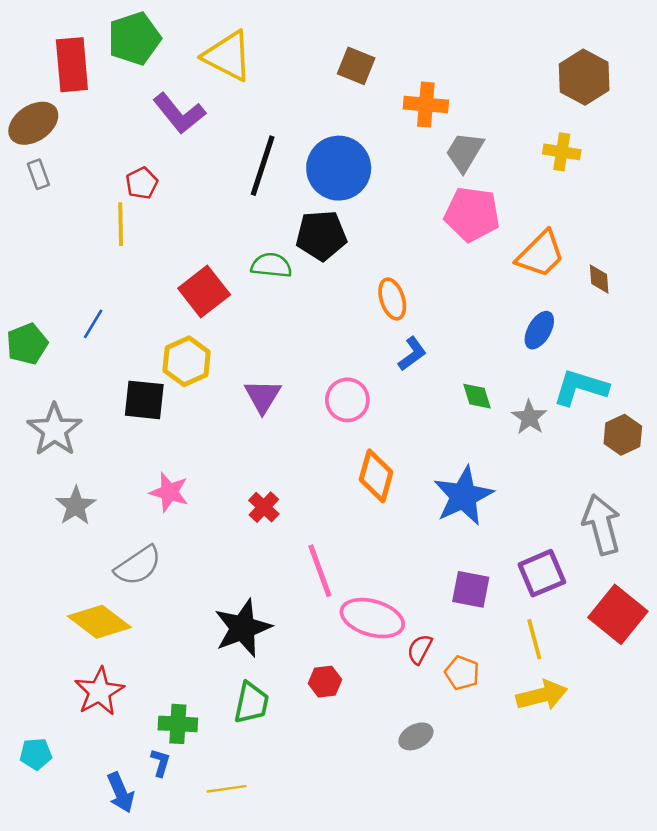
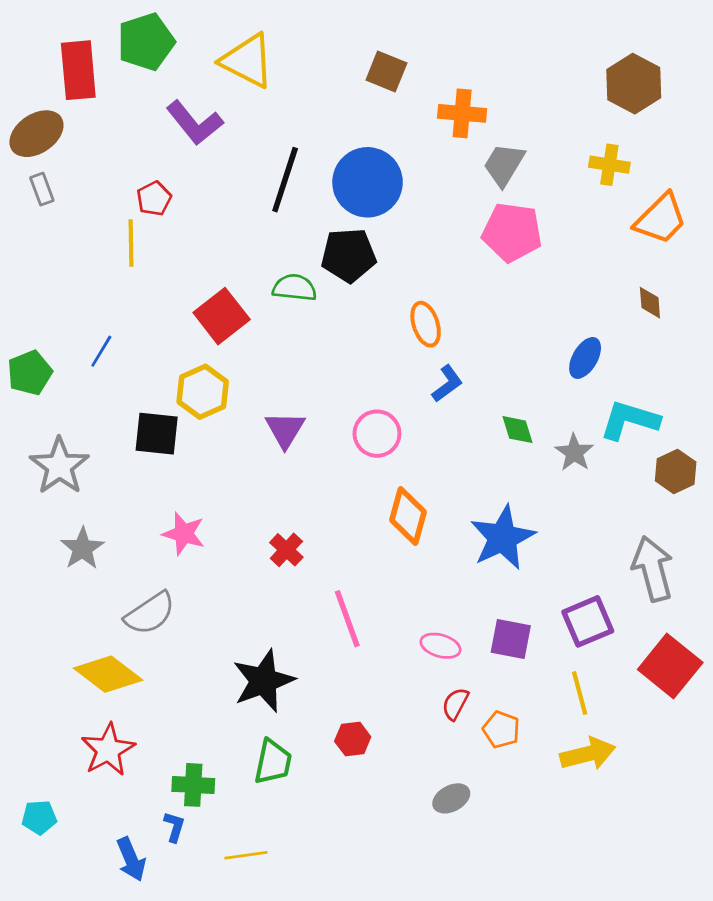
orange trapezoid: (541, 254) -> (661, 219), moved
pink ellipse: (372, 618) -> (440, 646), moved, size x0.6

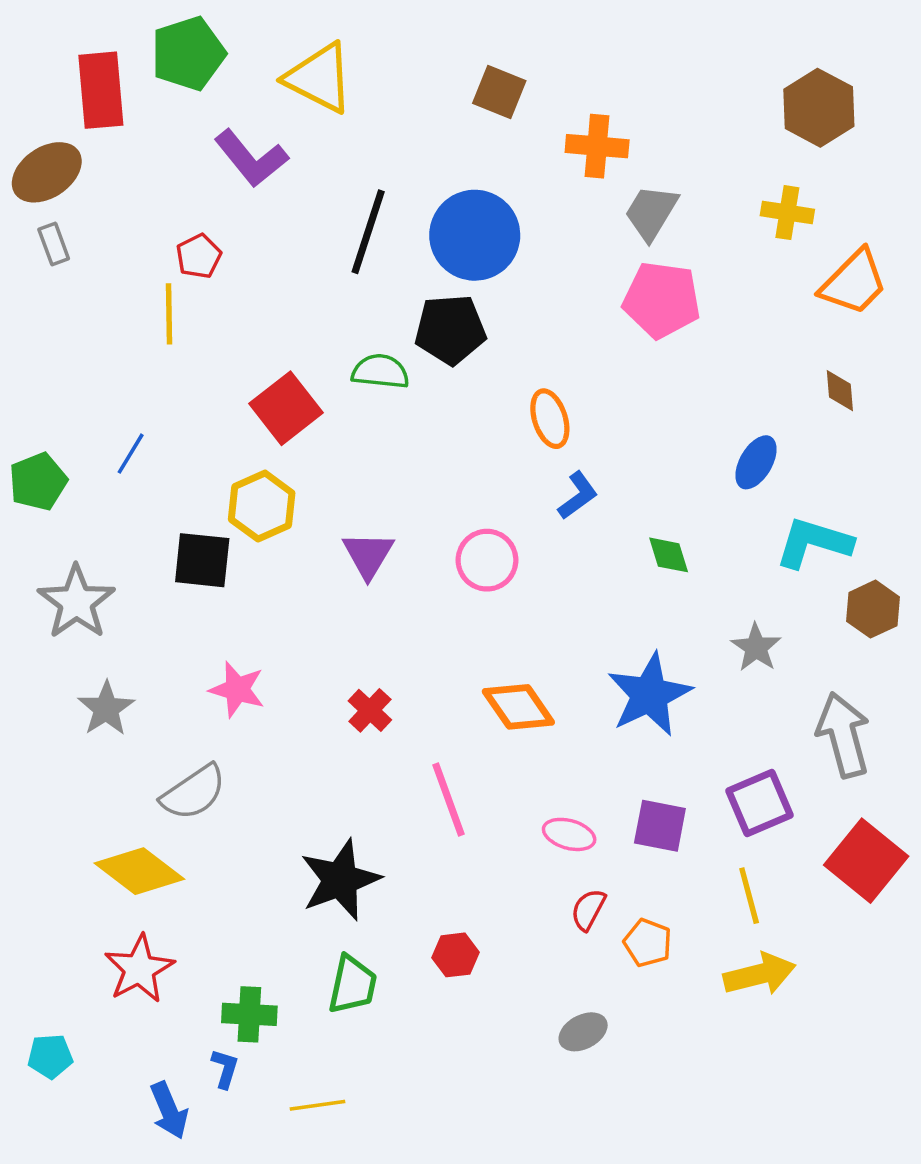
gray star: (574, 453) -> (756, 648), moved
orange diamond: (408, 516) -> (518, 707), moved, turned -50

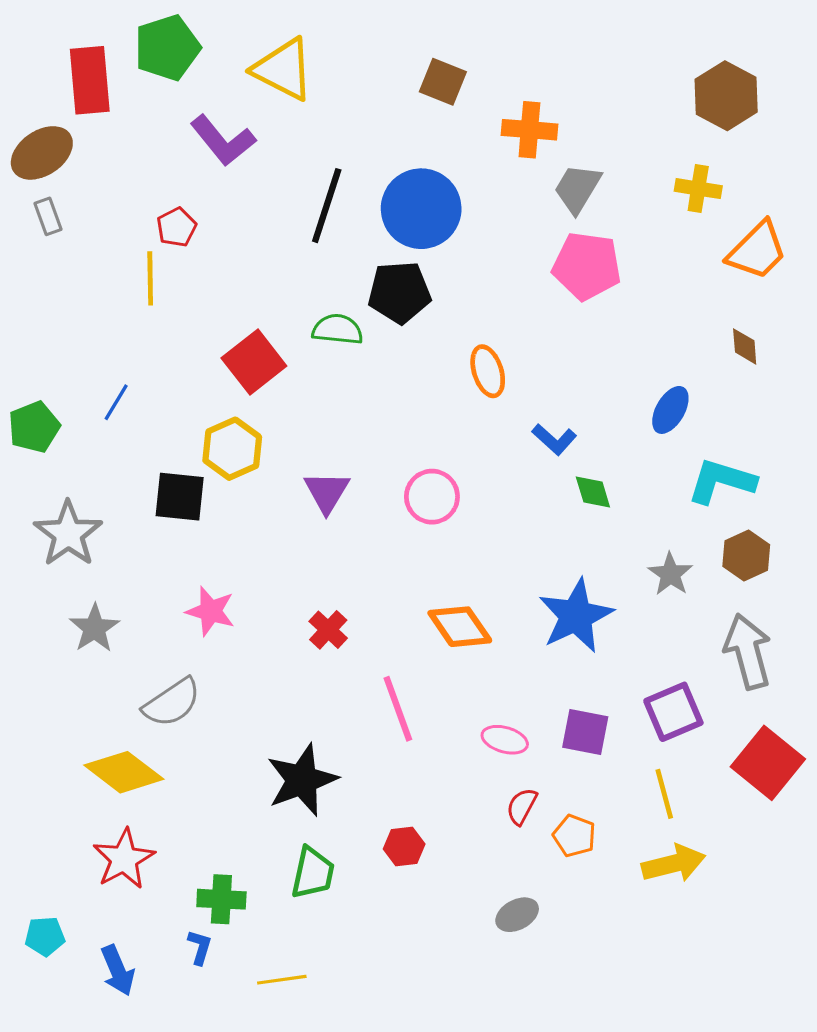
blue L-shape: (578, 496) -> (554, 439), moved, turned 78
brown hexagon: (873, 609) -> (746, 555), moved
blue arrow: (169, 1110) -> (118, 970), moved

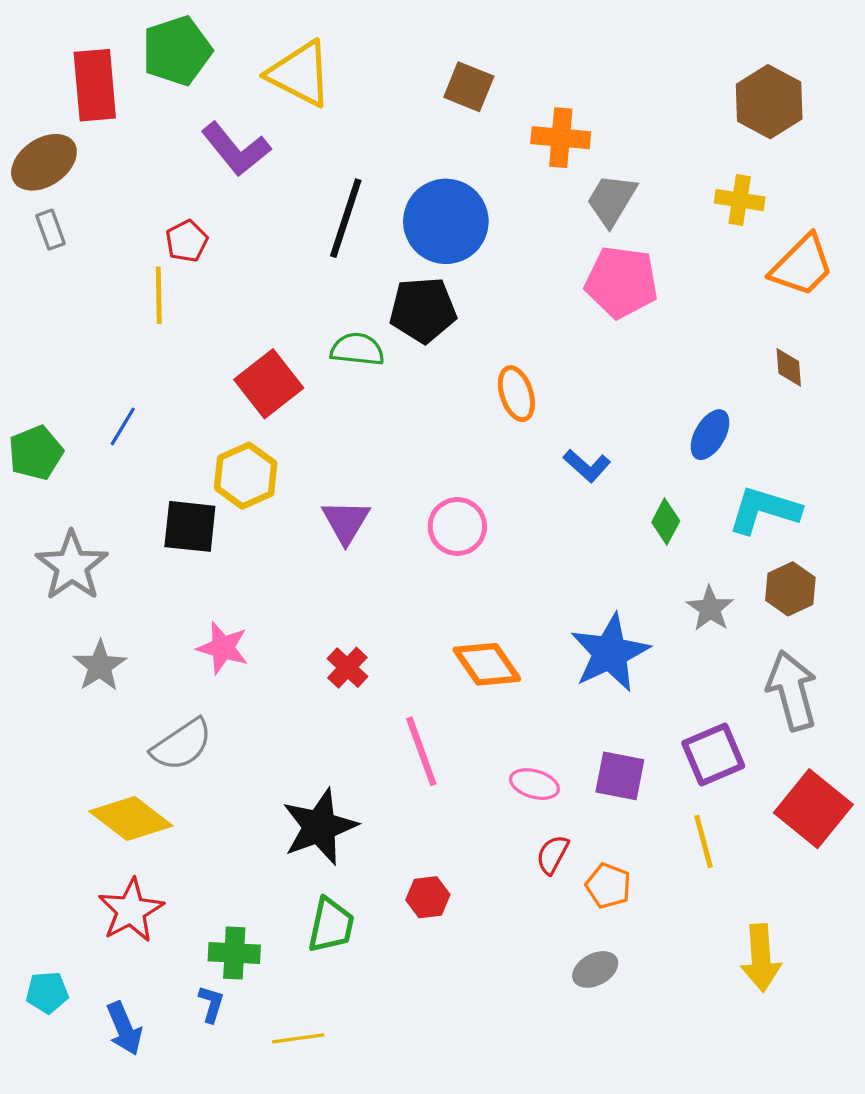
green diamond: (593, 492) -> (666, 522), moved, turned 45
yellow arrow: (673, 864) -> (761, 958), moved, turned 100
gray ellipse: (517, 915) -> (595, 969), moved

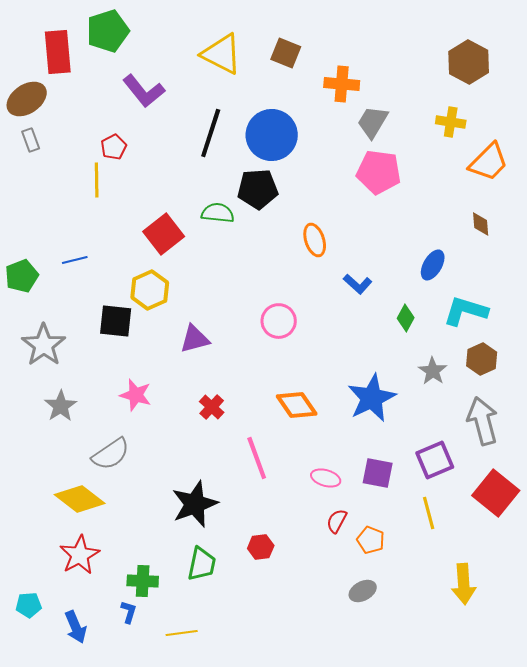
yellow triangle: (300, 74) -> (222, 54), moved
blue line: (123, 426) -> (75, 260), turned 45
purple triangle: (346, 522) -> (195, 339), moved, turned 44

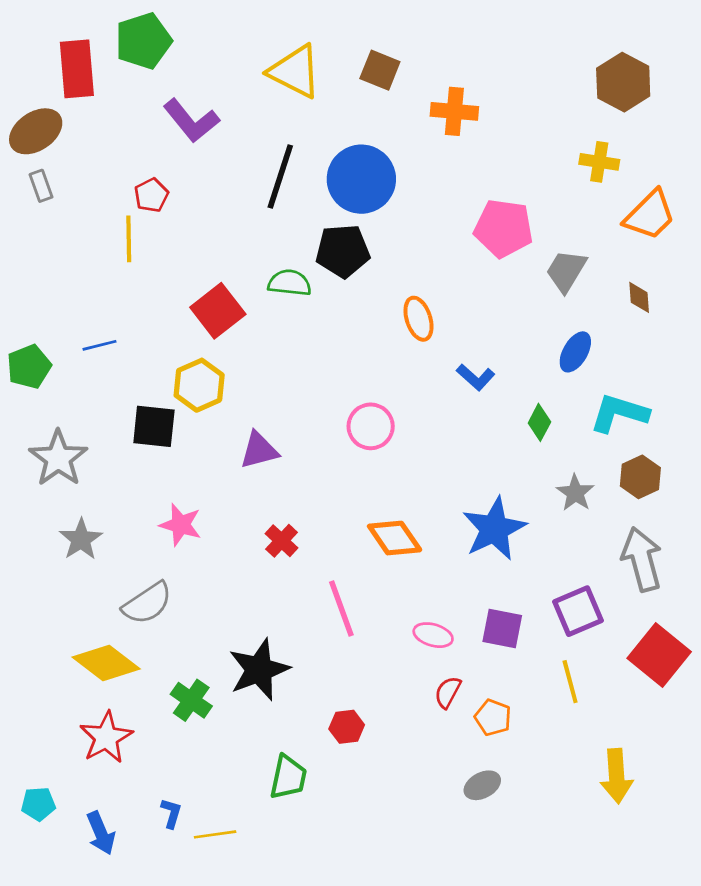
gray trapezoid: (373, 122) -> (566, 271), moved
green trapezoid: (202, 564) -> (288, 777), moved
green cross: (143, 581) -> (191, 700), moved, turned 32
yellow line: (182, 633) -> (215, 834), moved

